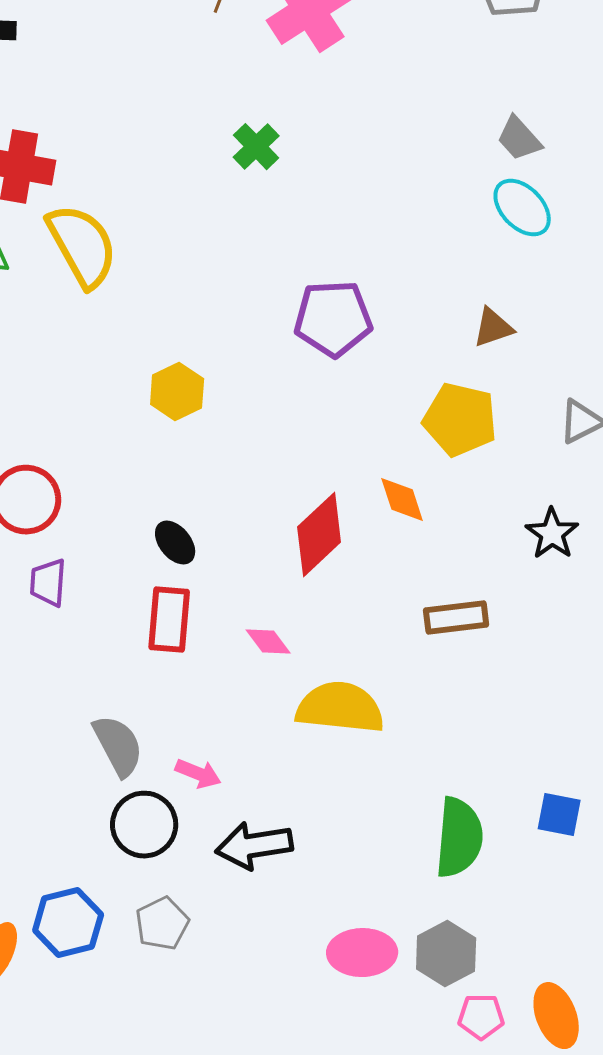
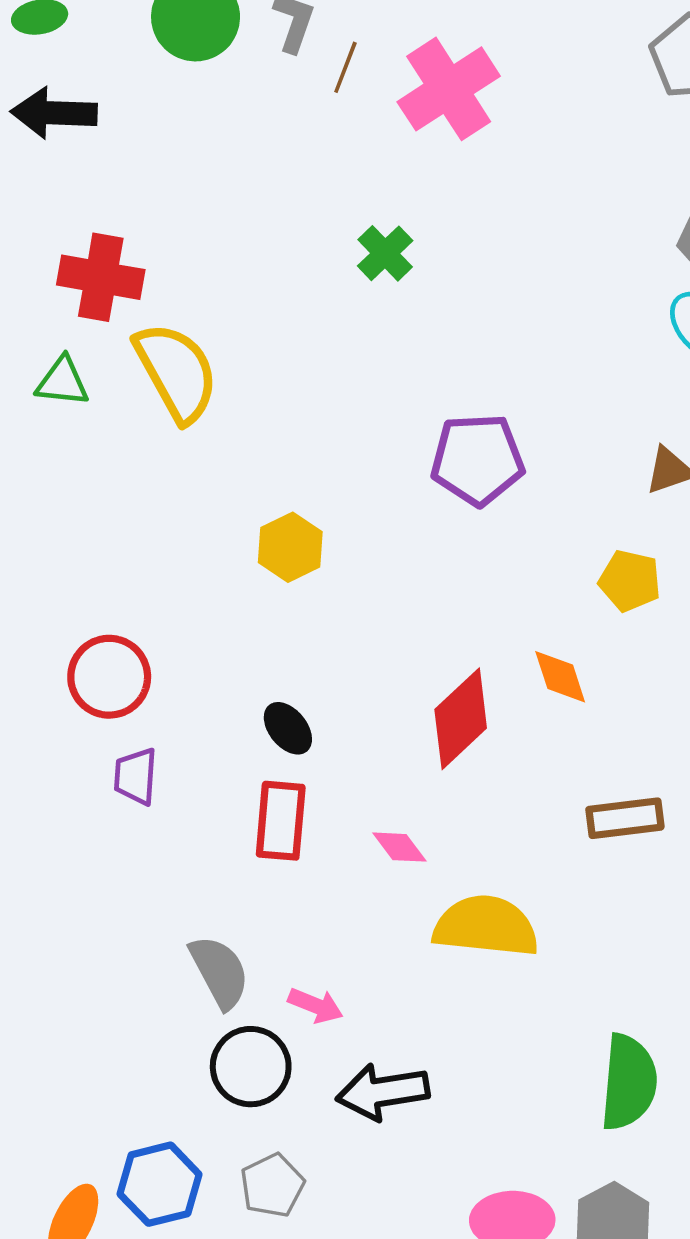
yellow pentagon: (460, 420) -> (630, 581), size x0.7

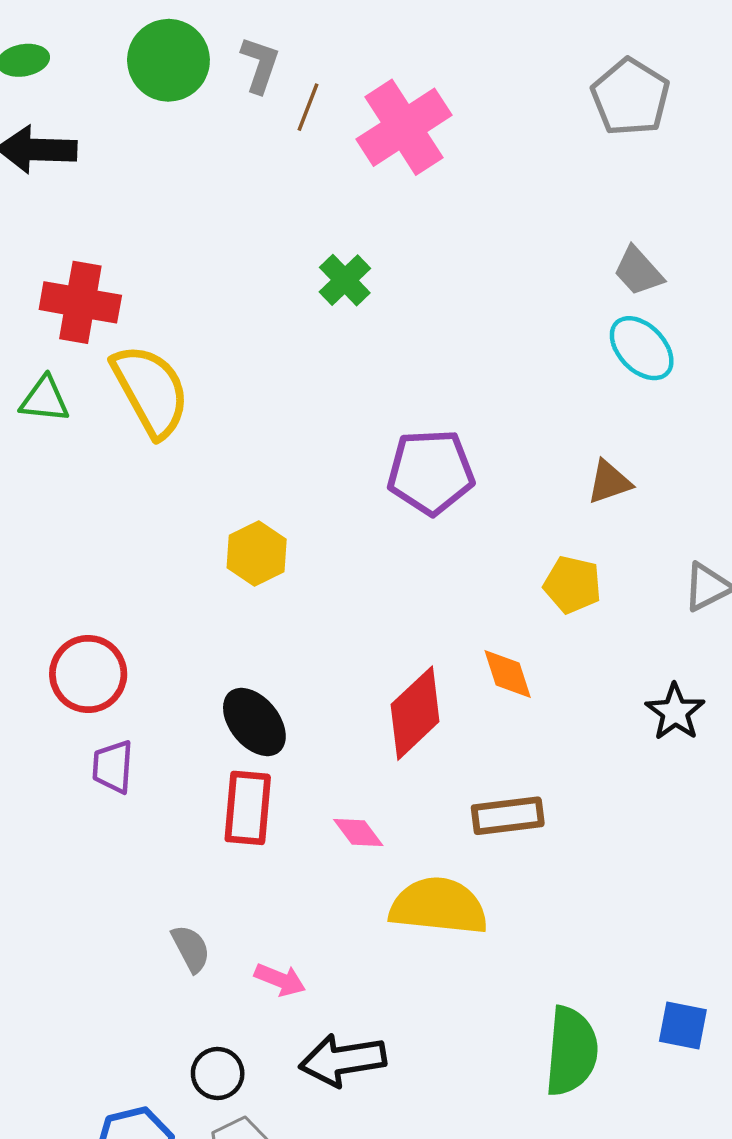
black ellipse: (288, 728) -> (254, 722), size x1.4
brown rectangle: (625, 818) -> (508, 816), moved
gray semicircle: (220, 972) -> (191, 949), size x0.7
black circle: (251, 1067) -> (218, 1073), moved, size x0.7

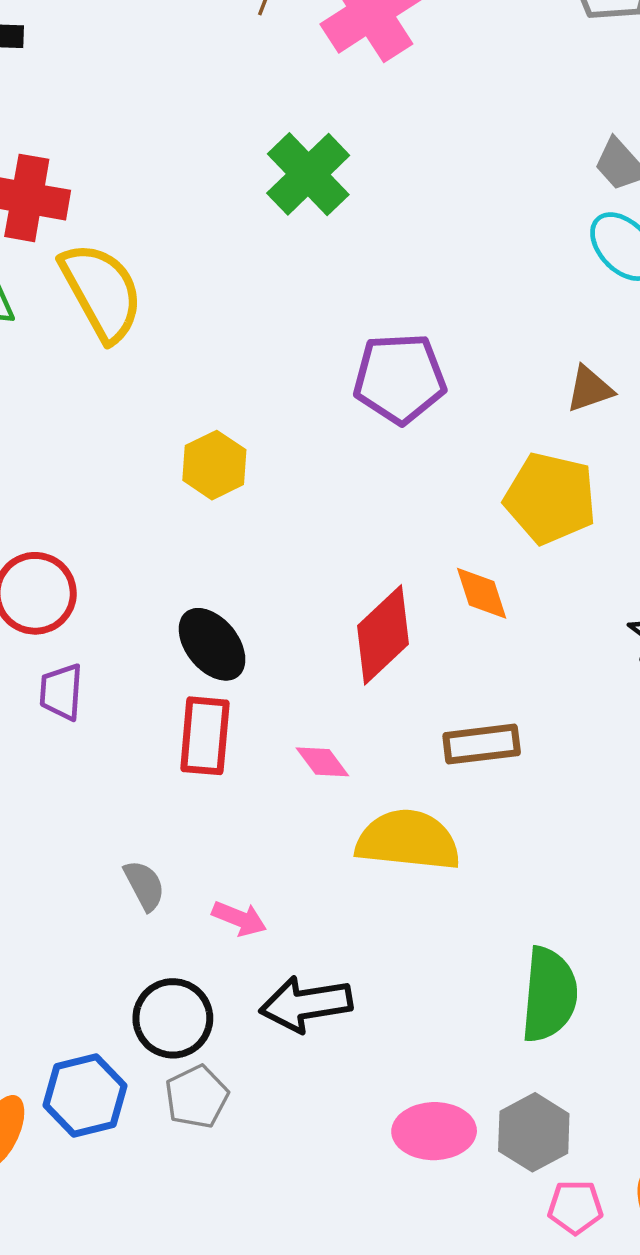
green cross: (345, 280) -> (308, 174), size x1.5
yellow pentagon: (572, 585) -> (550, 498), size x1.5
black circle: (218, 1073) -> (173, 1018), size x1.4

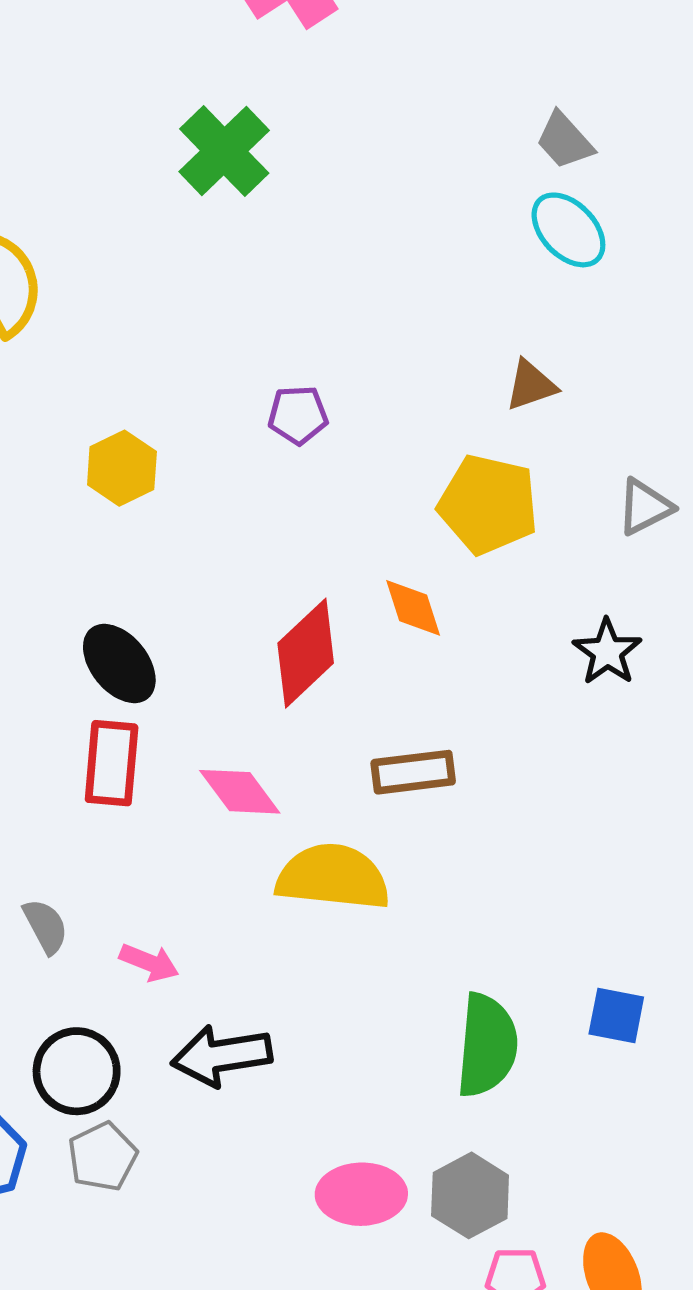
purple pentagon: (400, 378) -> (298, 415), moved, size x0.6
pink diamond: (322, 762) -> (240, 792), size x1.4

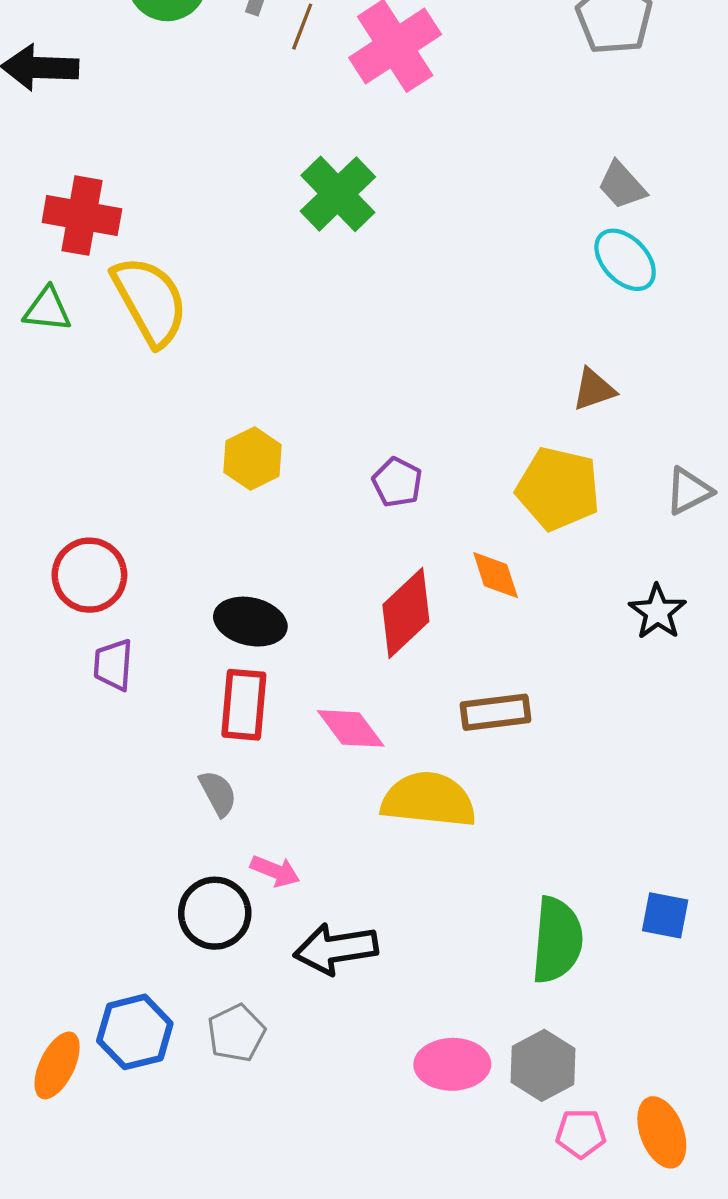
purple pentagon: (298, 415) -> (397, 482), moved, turned 30
black ellipse: (119, 663) -> (250, 622), turned -38
gray semicircle: (46, 926) -> (218, 793), moved
black circle: (77, 1071) -> (215, 913), moved

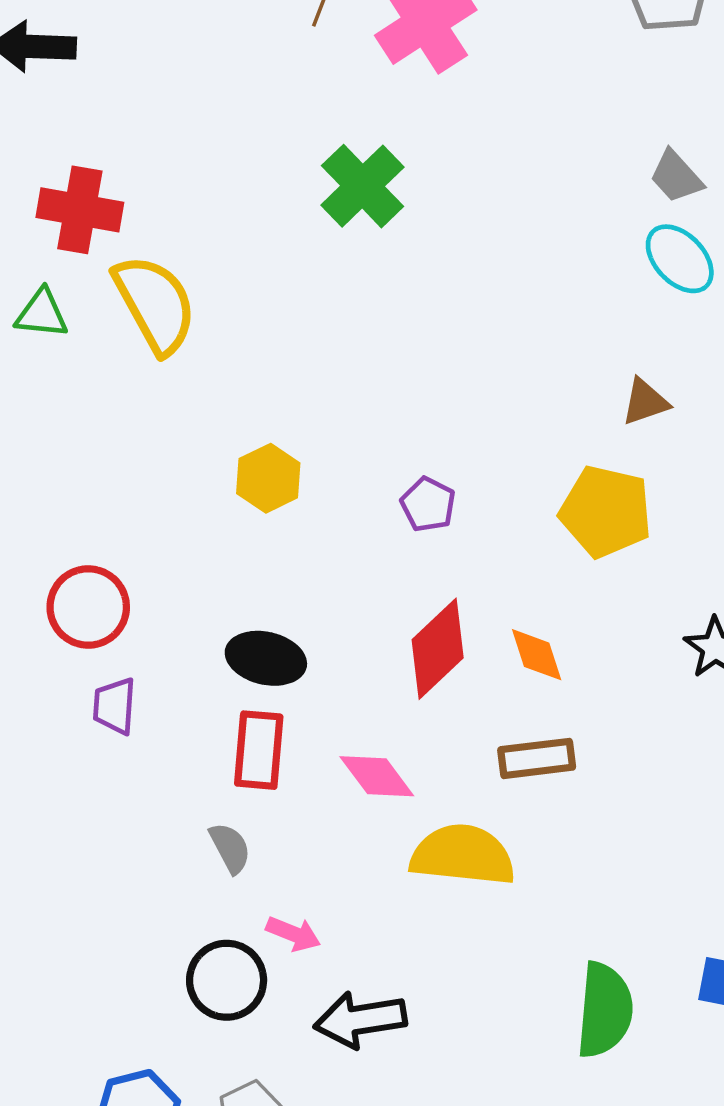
orange diamond: (496, 575) -> (537, 655), moved

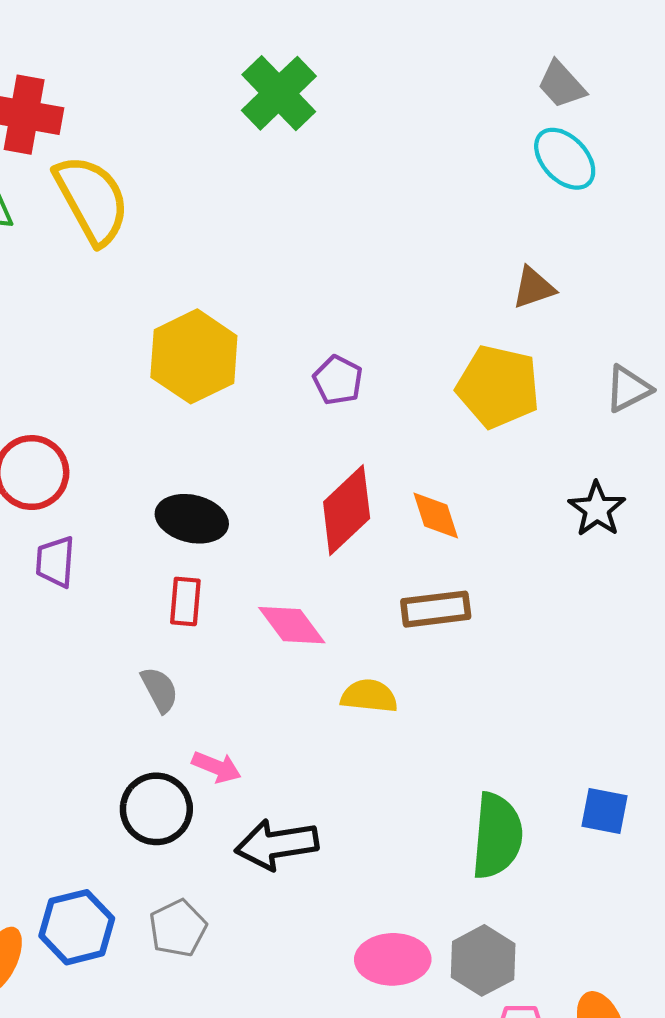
yellow hexagon: (268, 478) -> (194, 356), size x1.5
red rectangle: (259, 750) -> (185, 601), size x0.7
yellow semicircle: (463, 855) -> (369, 696), size x0.6

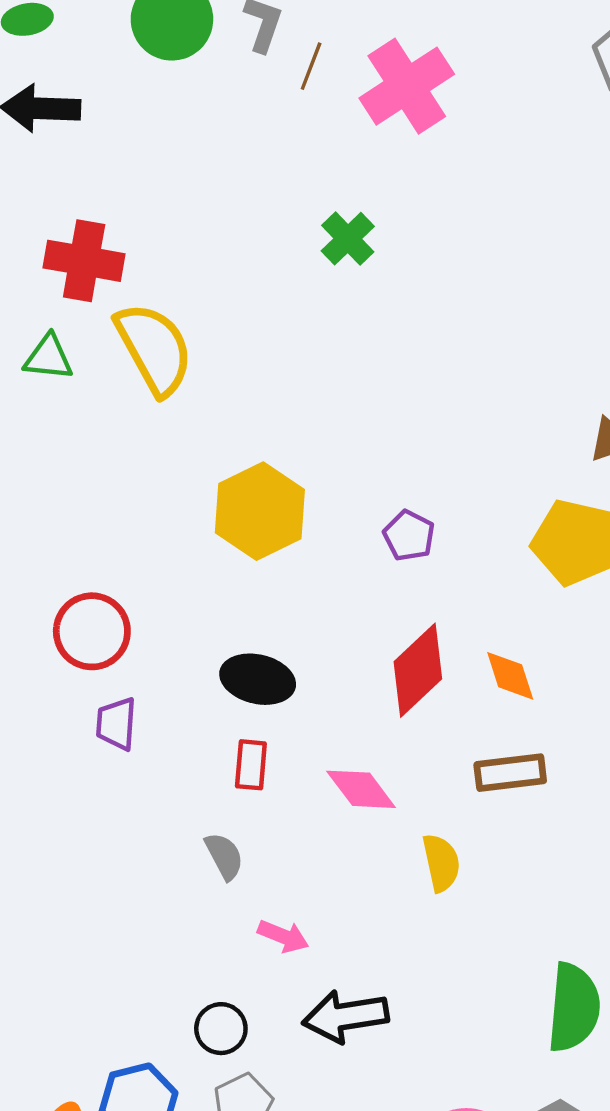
green cross: (279, 93) -> (348, 239), size x0.7
yellow semicircle: (369, 696) -> (441, 863), turned 72
black circle: (156, 809) -> (221, 1029), moved, size x0.7

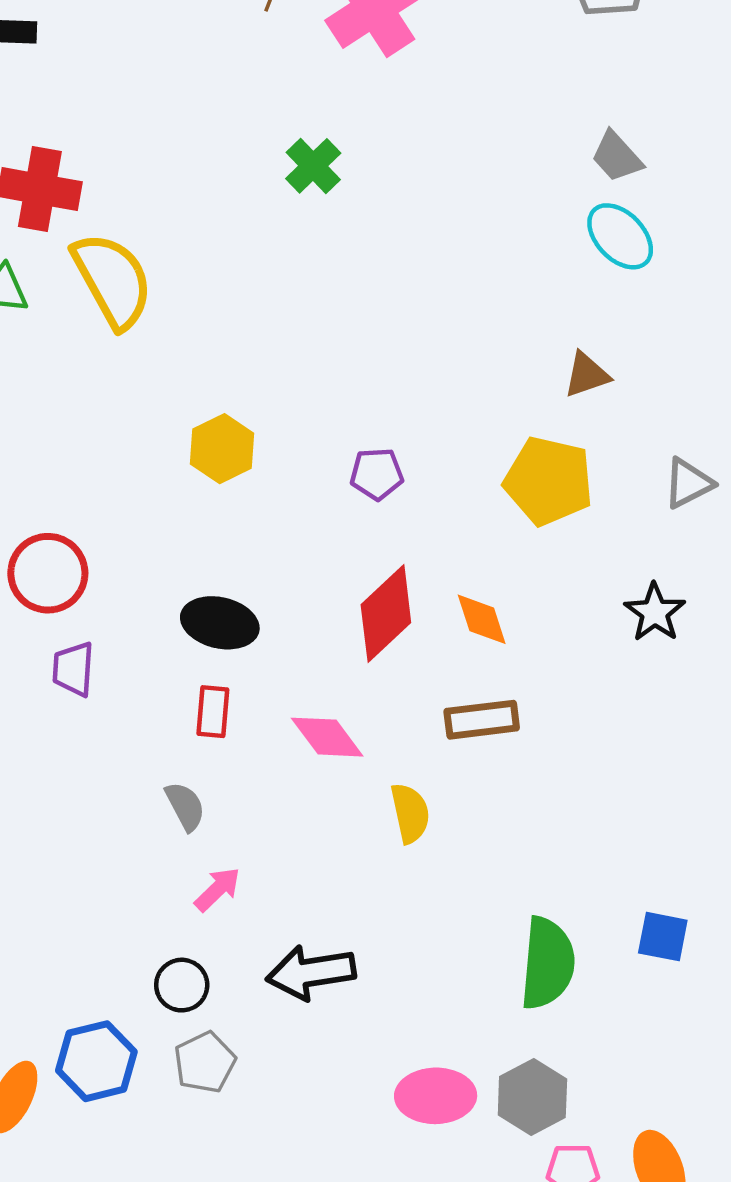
yellow hexagon: (260, 511) -> (222, 449), size x0.7
purple pentagon: (409, 536) -> (377, 474), turned -30
pink arrow: (283, 936) -> (217, 889), moved, turned -66

